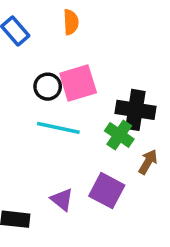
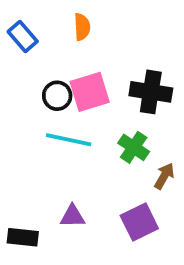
black cross: (135, 110) -> (151, 92), moved
purple square: (107, 191) -> (139, 222), moved, turned 36
purple triangle: (62, 199) -> (72, 216), turned -40

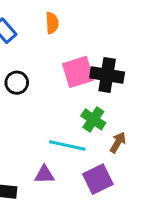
pink square: (90, 92) -> (78, 72), moved
black circle: (57, 96) -> (17, 83), moved
cyan line: (69, 140) -> (67, 145), moved

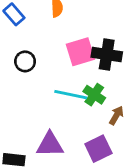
cyan line: (67, 145) -> (71, 95), moved
purple triangle: (44, 175) -> (50, 144), size x1.5

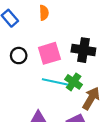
pink square: (80, 52) -> (49, 53), moved
brown arrow: (116, 115) -> (91, 98), size x1.5

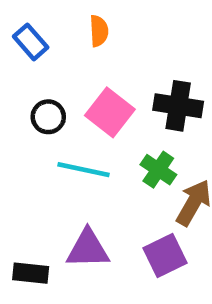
pink square: (49, 53) -> (110, 112), turned -35
cyan line: (55, 82) -> (83, 170), moved

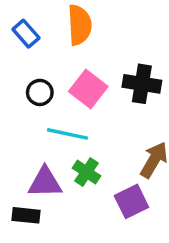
orange semicircle: (99, 31) -> (80, 25), size x1.6
green cross: (158, 170) -> (87, 172), moved
purple triangle: (88, 249) -> (45, 182), moved

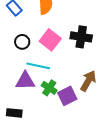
purple triangle: (45, 182) -> (25, 81), moved
purple square: (131, 201) -> (67, 96), moved

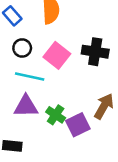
black circle: (22, 42) -> (22, 48), moved
cyan line: (38, 66) -> (30, 76), moved

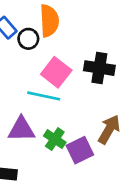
black circle: (22, 48) -> (28, 39), moved
cyan line: (30, 76) -> (44, 96), moved

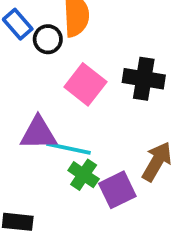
cyan line: (44, 96) -> (68, 148), moved
purple triangle: (21, 129) -> (38, 133), moved

